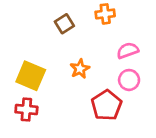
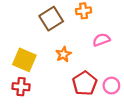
brown square: (64, 24) -> (51, 19), size x1.5
pink circle: (129, 80) -> (111, 86), moved

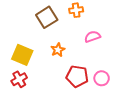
red pentagon: (85, 83) -> (77, 76), turned -30
red cross: (21, 87) -> (19, 79), turned -35

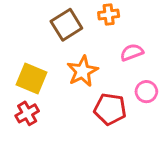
orange star: (58, 50) -> (82, 71), size x1.5
pink circle: (102, 78) -> (146, 92), moved

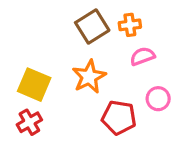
orange cross: (109, 15) -> (130, 25), moved
brown square: (66, 25) -> (92, 26), moved

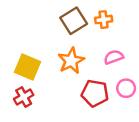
pink semicircle: (142, 56) -> (114, 57), moved
pink circle: (158, 99) -> (126, 88), moved

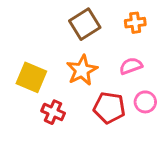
orange cross: (104, 20) -> (135, 23), moved
red cross: (24, 97) -> (53, 112), moved, turned -36

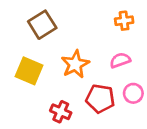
brown square: (85, 24) -> (42, 25), moved
red cross: (53, 112) -> (61, 112), moved

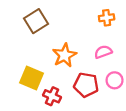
yellow square: (29, 71) -> (31, 78), moved

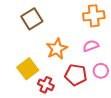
orange cross: (107, 18) -> (94, 16), size x1.5
yellow square: (31, 78) -> (28, 69), turned 30

